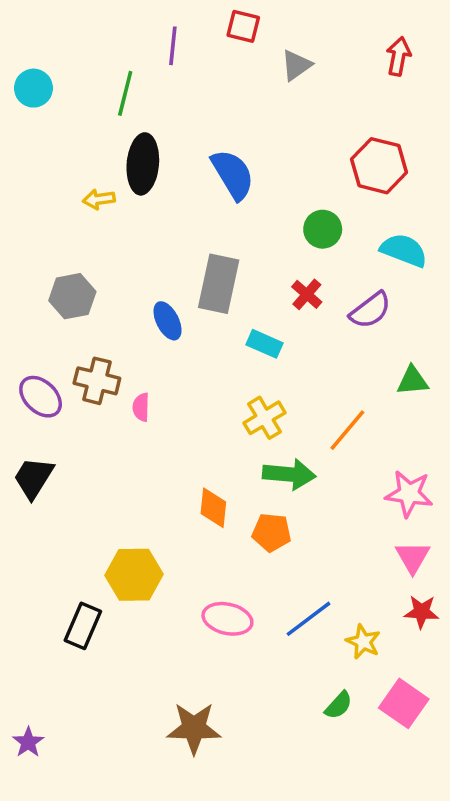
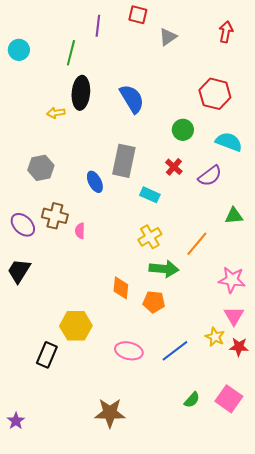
yellow star: (363, 642) -> (215, 337), moved

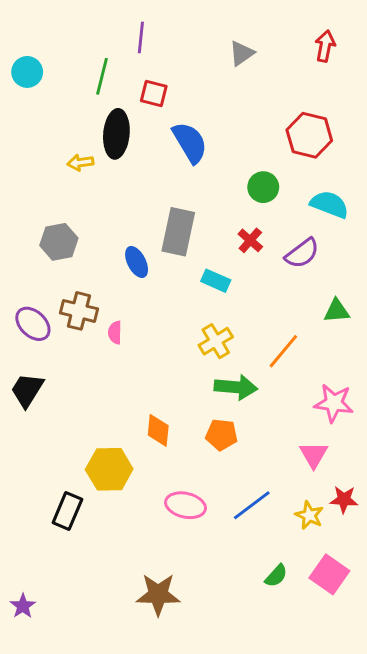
red square: (138, 15) -> (154, 94), moved
orange diamond: (121, 288) -> (158, 430), moved
pink triangle: (234, 316) -> (314, 455), moved
yellow star: (215, 337) -> (309, 515), moved

